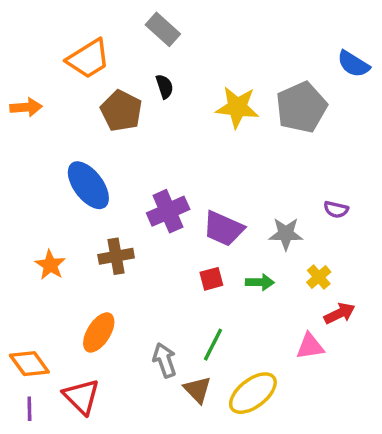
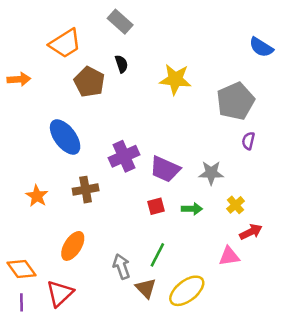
gray pentagon: (301, 107) -> (236, 101), moved
purple semicircle: (336, 209) -> (248, 141), moved, turned 90
red triangle: (81, 397) -> (60, 293), turned 32

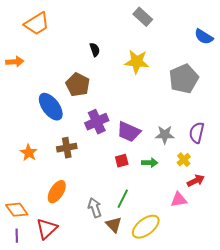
gray rectangle: (120, 22) -> (143, 17), moved
orange trapezoid: (65, 43) -> (37, 24), moved
brown pentagon: (89, 82) -> (78, 85), moved
purple semicircle: (248, 141) -> (197, 133), moved, size x1.5

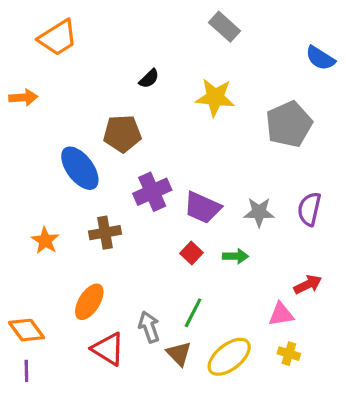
black semicircle: (95, 50) -> (149, 79), turned 64
brown pentagon: (78, 85) -> (122, 134), turned -30
yellow cross: (184, 160) -> (289, 354), moved, turned -32
red square: (122, 161) -> (191, 253), turned -32
red triangle: (47, 229) -> (108, 349), moved, turned -45

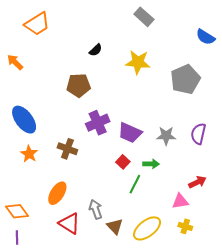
orange arrow: (23, 97) -> (15, 62), turned -132
blue ellipse: (80, 168) -> (24, 120), moved
brown cross: (105, 233) -> (67, 149), turned 30
green line: (193, 313) -> (135, 184), moved

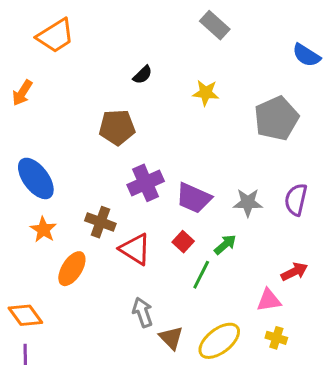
orange arrow: (15, 62) -> (22, 93), turned -102
yellow star: (138, 62) -> (206, 93), size x0.7
green arrow: (151, 164) -> (225, 245), turned -42
orange ellipse: (57, 193) -> (72, 269), moved
red triangle: (69, 223) -> (135, 249), moved

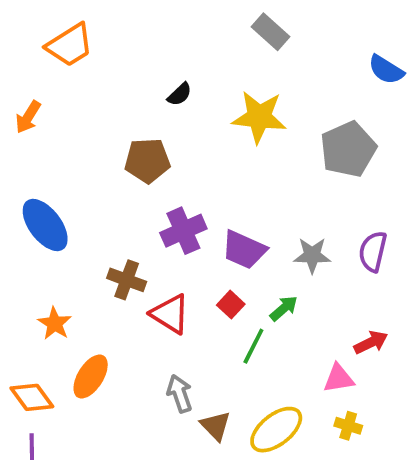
yellow star: (206, 93) -> (259, 117), size x1.6
orange star: (43, 230) -> (55, 323), moved
orange ellipse: (72, 269) -> (91, 377), moved

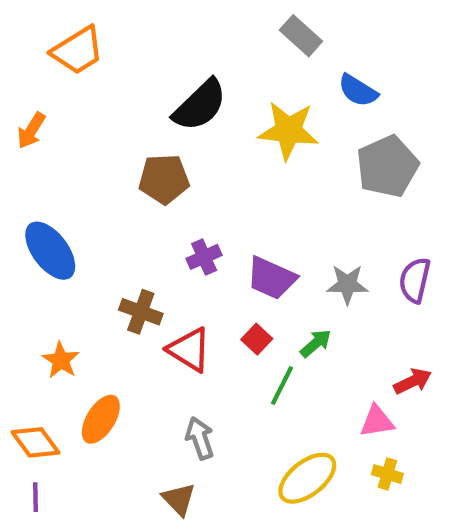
blue semicircle: (386, 70) -> (358, 91), moved
black semicircle: (180, 94) -> (200, 105), size x2.0
purple cross: (183, 231) -> (204, 257), size x0.7
brown triangle: (216, 426) -> (179, 499), moved

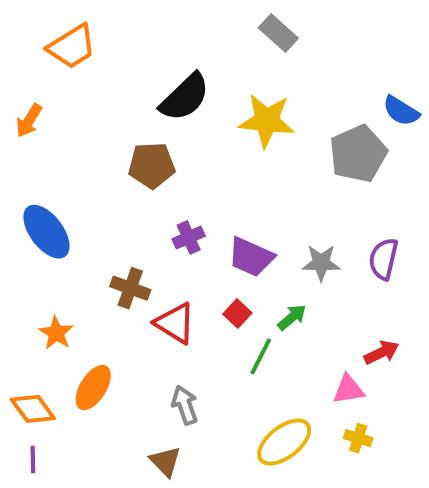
blue semicircle: (358, 91) -> (401, 111), moved

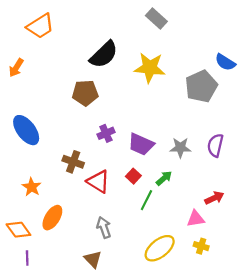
purple line: (33, 460) -> (27, 258), moved

